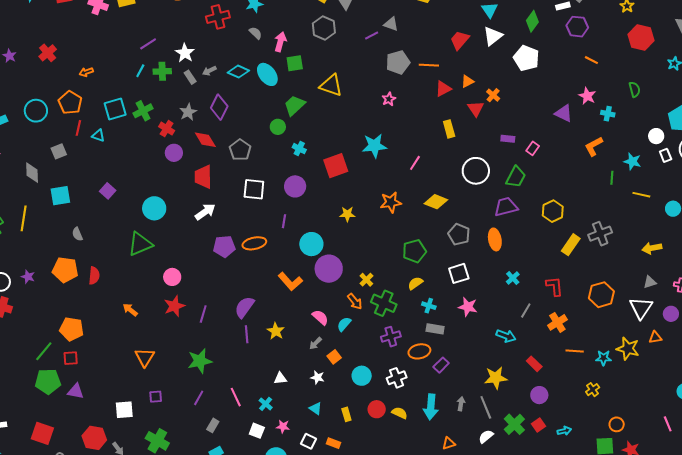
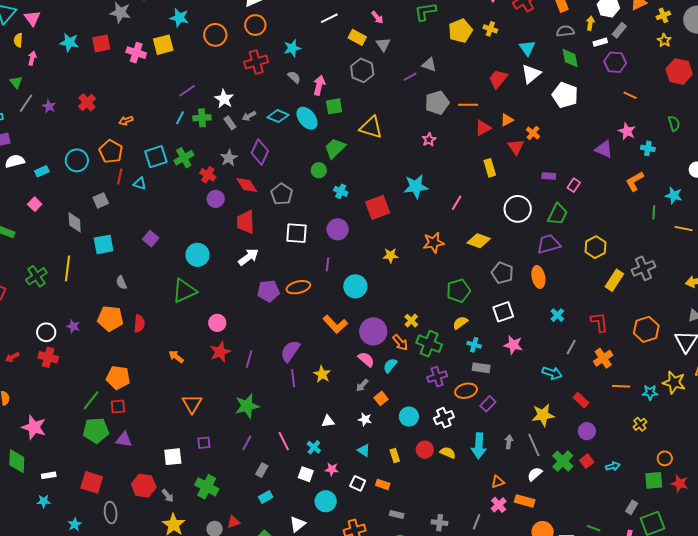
green diamond: (532, 21) -> (570, 58), turned -45
purple circle: (329, 269) -> (373, 331), moved

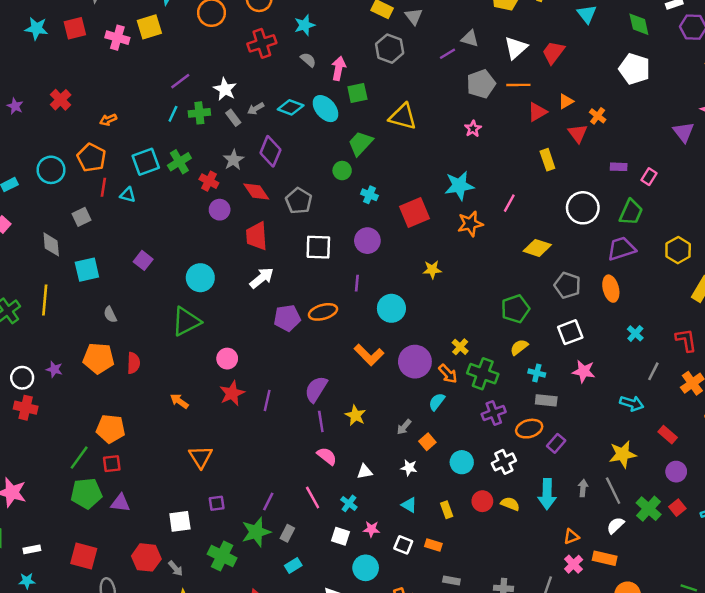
white triangle: (531, 74) -> (516, 48), moved
purple triangle: (604, 149) -> (684, 132), turned 30
orange star: (434, 243) -> (470, 224), moved
pink semicircle: (366, 359) -> (327, 456), moved
green star: (247, 406) -> (256, 532), moved

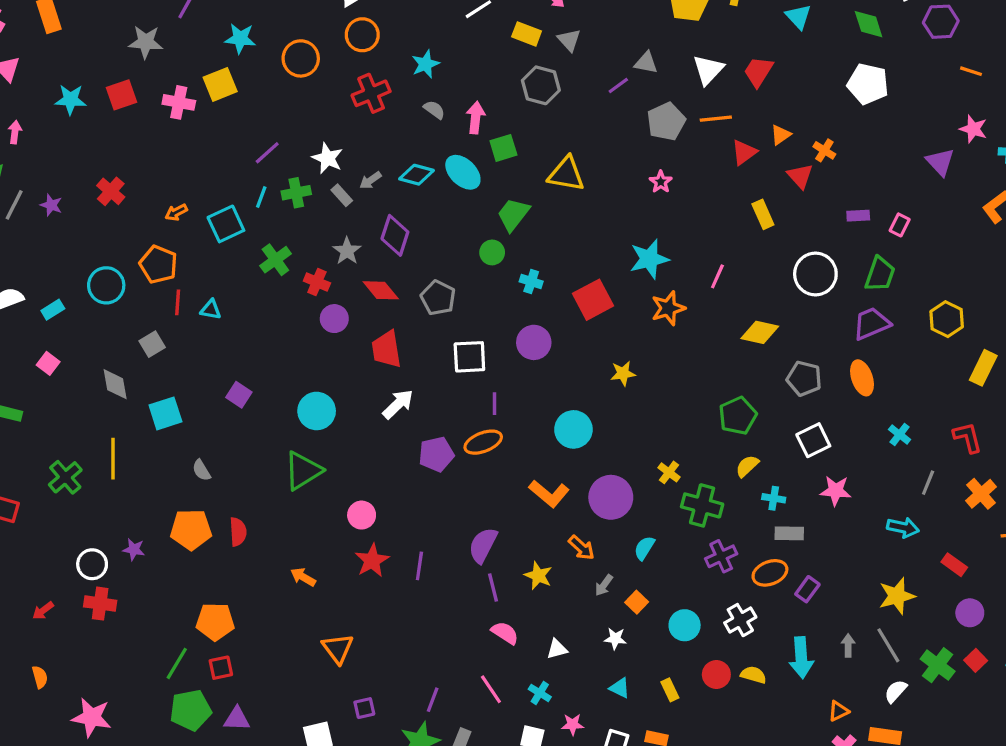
cyan square: (146, 162) -> (226, 224), moved
purple line: (357, 283) -> (495, 404), moved
orange arrow: (448, 374) -> (582, 548), moved

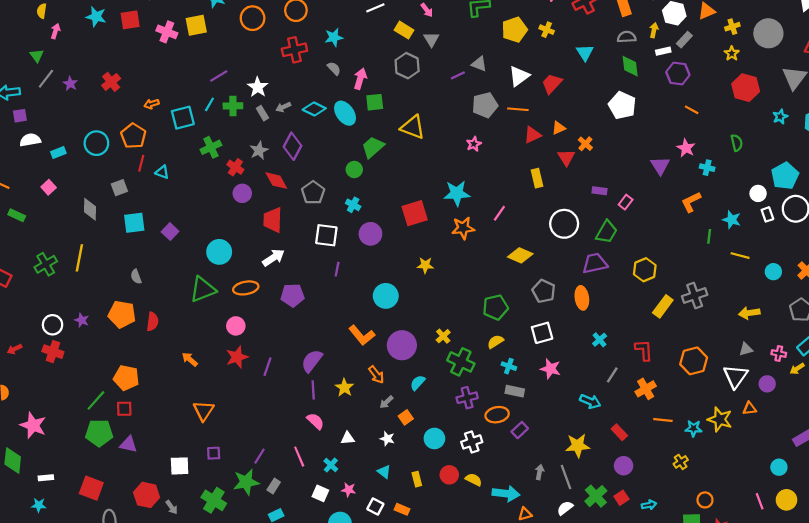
cyan cross: (531, 282) -> (353, 205), moved
cyan square: (165, 413) -> (134, 223), moved
orange ellipse: (483, 442) -> (246, 288), moved
cyan arrow: (801, 658) -> (506, 493), moved, turned -90

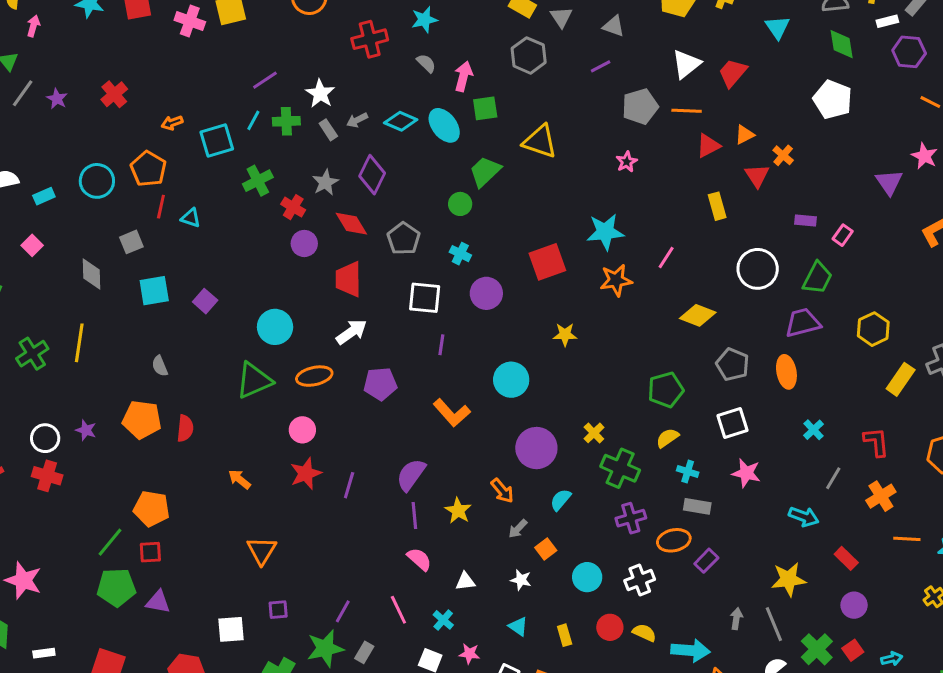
gray triangle: (479, 64) -> (614, 26), moved
orange L-shape: (362, 335) -> (452, 413), moved

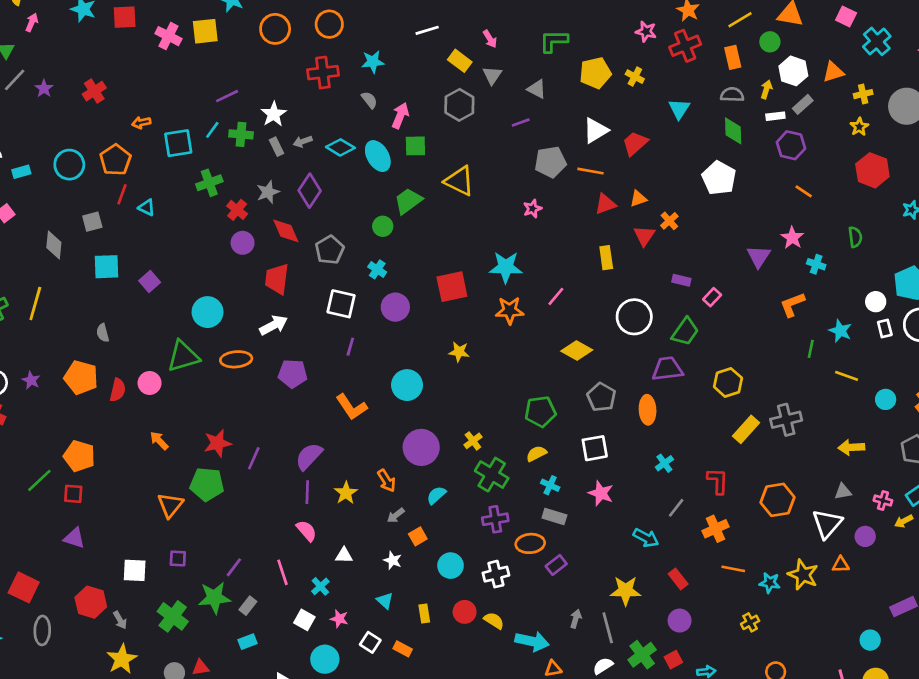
pink circle: (302, 430) -> (150, 383), moved
green pentagon: (116, 587) -> (207, 484), moved

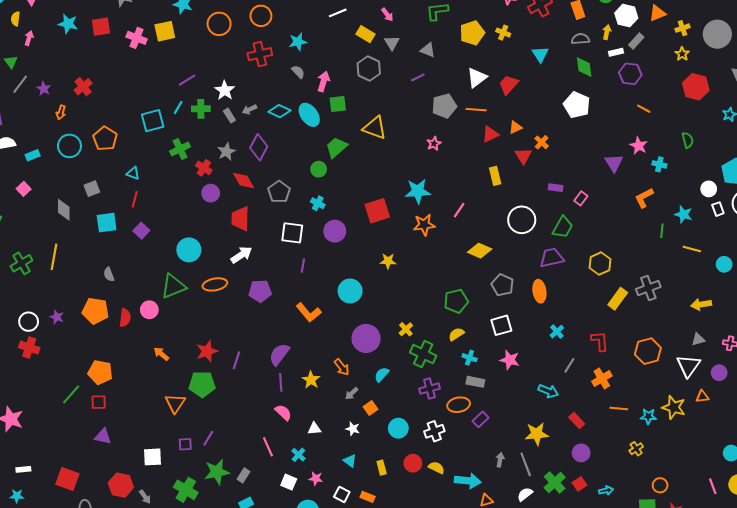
orange arrow: (141, 123) -> (61, 112), moved, turned -56
red line: (122, 194) -> (135, 199), moved
purple line: (234, 567) -> (208, 438), moved

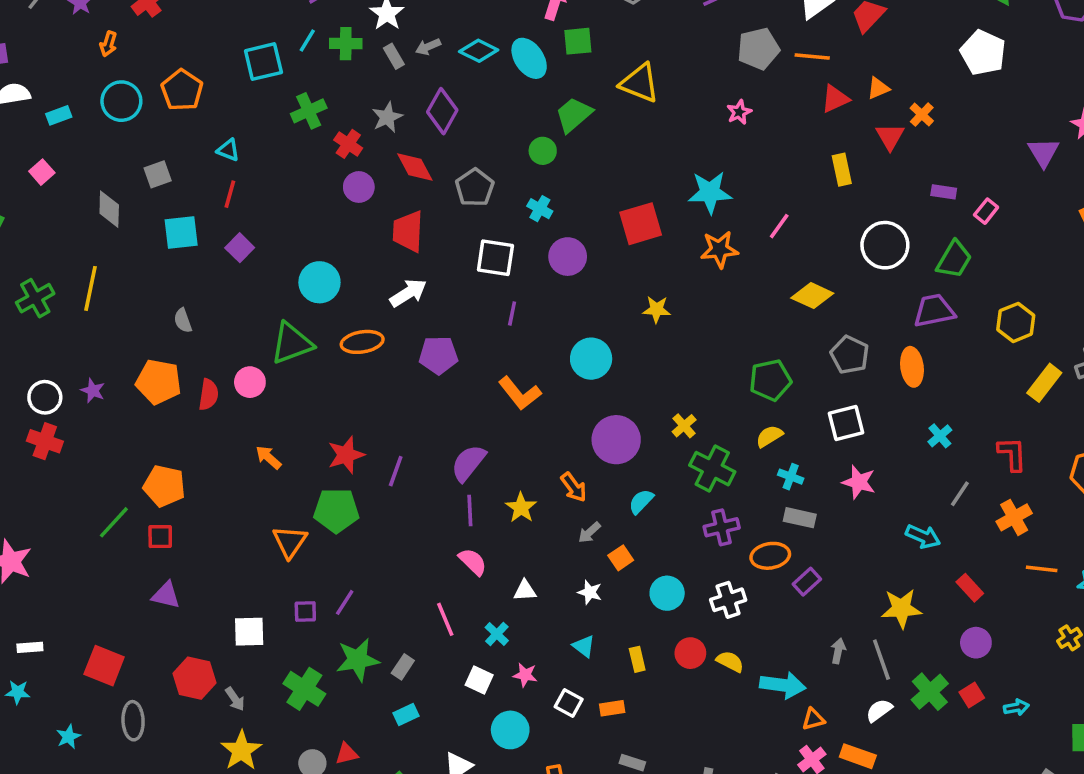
orange rectangle: (368, 497) -> (612, 708), turned -32

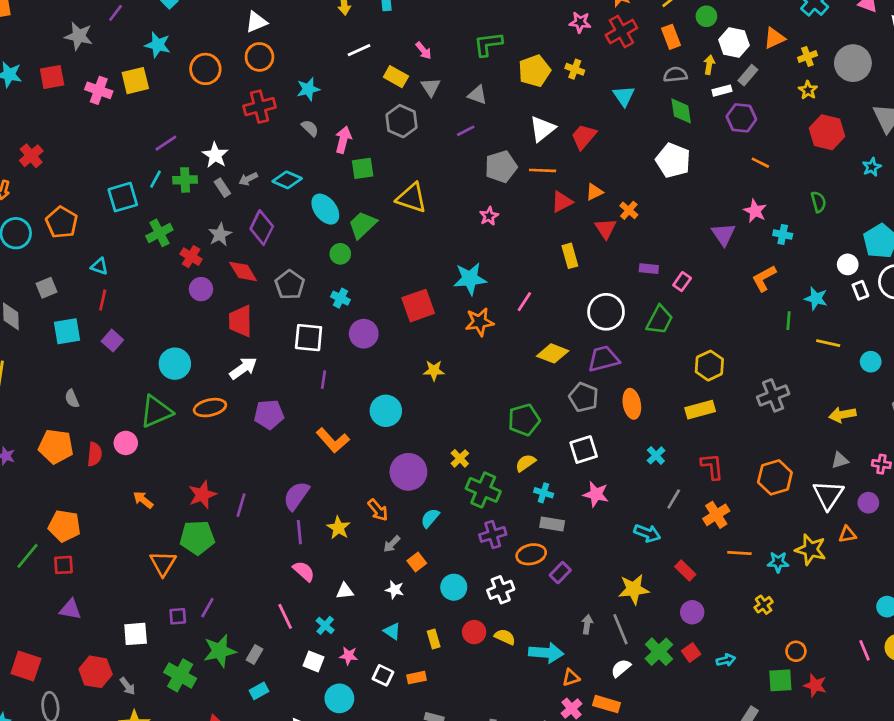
cyan ellipse: (529, 58) -> (325, 209), moved
purple trapezoid: (934, 311) -> (603, 359), moved
yellow rectangle: (1044, 383) -> (700, 410), moved, turned 40

